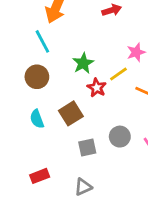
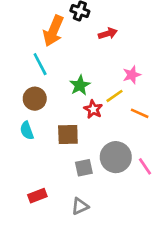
brown square: (71, 113) -> (68, 135), turned 30
cyan semicircle: (37, 119) -> (27, 131), moved
gray circle: (120, 137) -> (116, 157), size x1.5

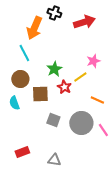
red arrow: (108, 34) -> (84, 22), moved, size x1.5
orange line: (140, 113) -> (97, 100), moved
brown square: (68, 135) -> (40, 94), moved
gray square: (84, 168) -> (53, 120), moved, turned 32
gray triangle: (80, 206) -> (54, 160), turned 32

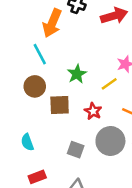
red star: (64, 87) -> (93, 111), moved
cyan semicircle: (14, 103) -> (27, 142), moved
gray square: (53, 120) -> (76, 150), moved

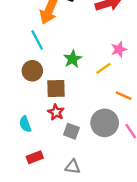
red star: (93, 111) -> (56, 112), moved

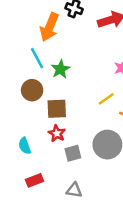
green star: (73, 59) -> (60, 69), moved
yellow line: (103, 68) -> (106, 99), moved
gray square: (71, 131) -> (73, 153), turned -35

